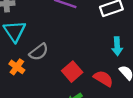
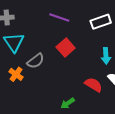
red square: (72, 72) -> (66, 47), moved

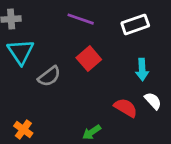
orange cross: (16, 74) -> (23, 130), moved

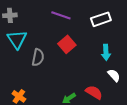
gray semicircle: (49, 76) -> (38, 57), turned -42
red semicircle: (126, 108) -> (94, 92), moved

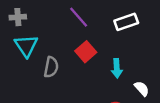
purple line: (61, 15) -> (79, 17), turned 30
cyan arrow: (106, 52) -> (117, 68), moved

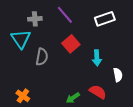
gray cross: (18, 17) -> (35, 19), moved
white semicircle: (142, 89) -> (118, 75), turned 32

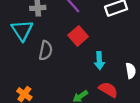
cyan arrow: (97, 58) -> (99, 61), moved

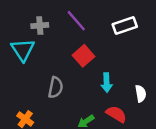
gray semicircle: (46, 50) -> (56, 87), moved

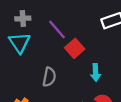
purple line: (76, 21) -> (57, 30), moved
gray cross: (40, 26) -> (23, 18), moved

